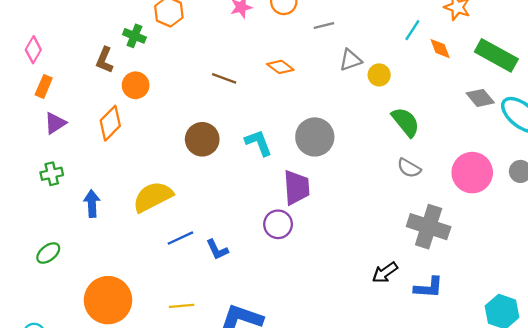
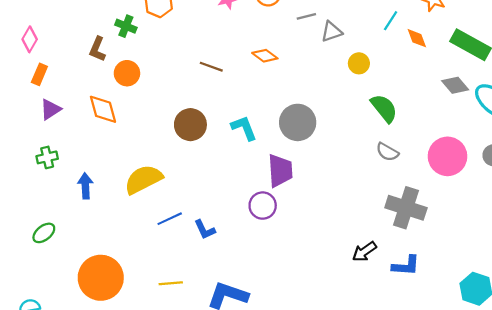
gray triangle: (350, 60) -> (332, 32), moved
orange diamond: (110, 123) -> (103, 109), turned -60

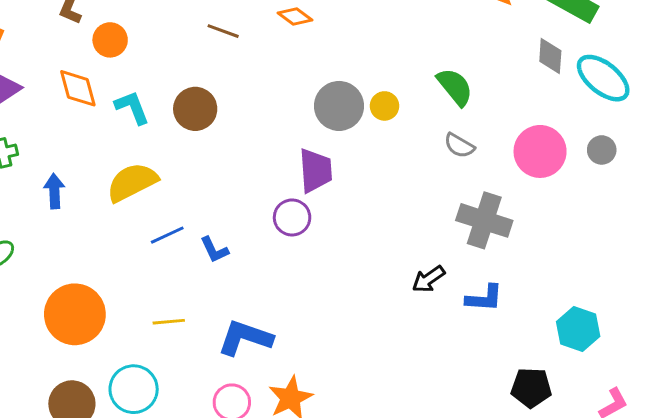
yellow circle: (359, 63) -> (384, 106), moved
gray diamond: (455, 85) -> (550, 56), turned 44
cyan L-shape: (244, 128) -> (132, 107), moved

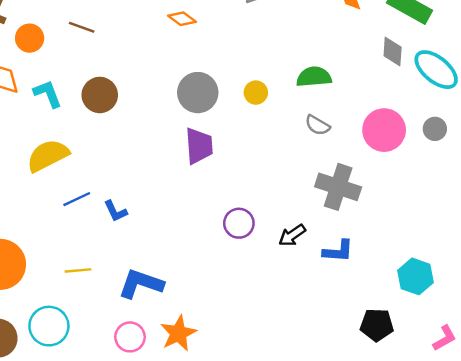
brown line: (223, 31) -> (82, 27), moved
green semicircle: (455, 87) -> (314, 77), turned -56
gray circle: (339, 106) -> (198, 93), moved
purple circle: (292, 217) -> (239, 223), moved

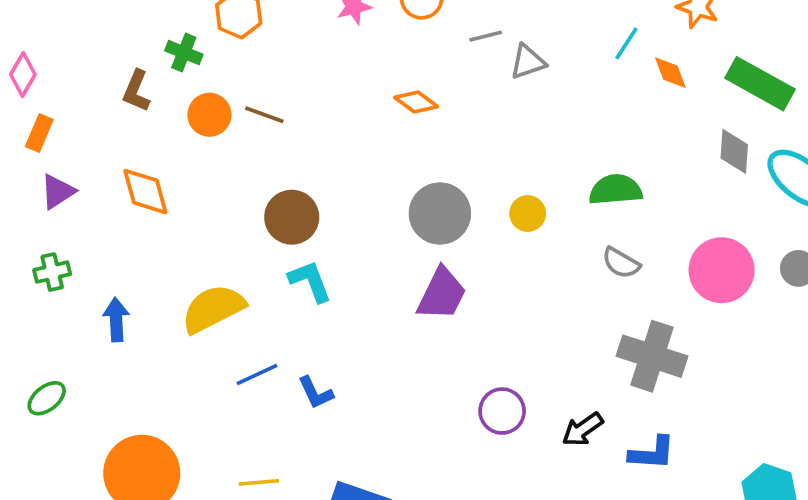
orange circle: (30, 38) -> (209, 115), moved
cyan L-shape: (48, 94) -> (310, 281), moved
purple trapezoid: (199, 146) -> (442, 294), turned 30

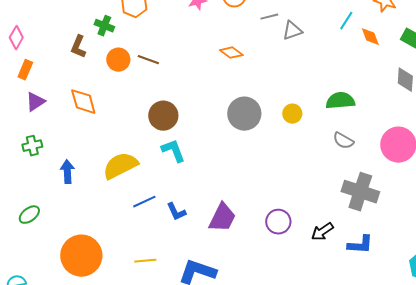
purple trapezoid: (442, 294) -> (222, 218), moved

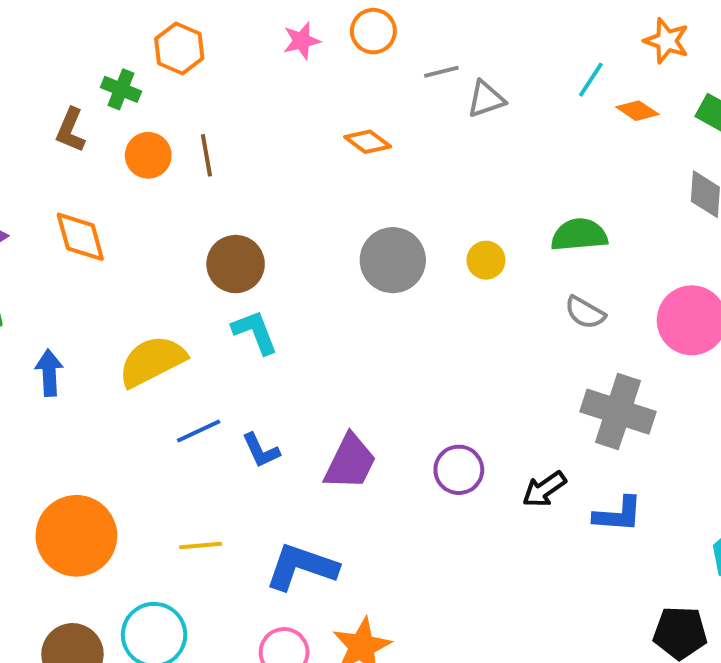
orange diamond: (370, 37) -> (637, 111), turned -35
brown line: (148, 60) -> (206, 155), turned 60

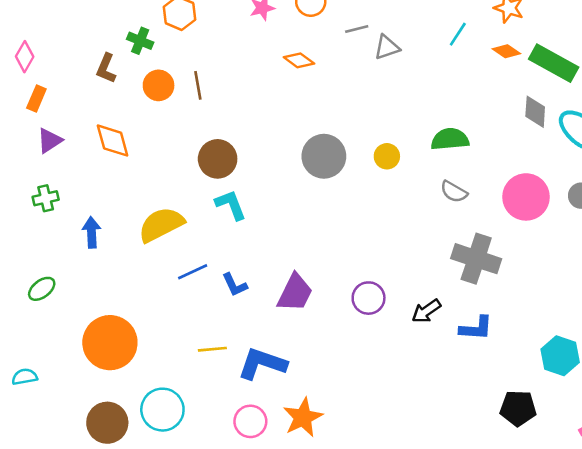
orange diamond: (637, 111) -> (506, 51), moved
orange diamond: (368, 142) -> (299, 60), moved
yellow line: (201, 546) -> (212, 349), moved

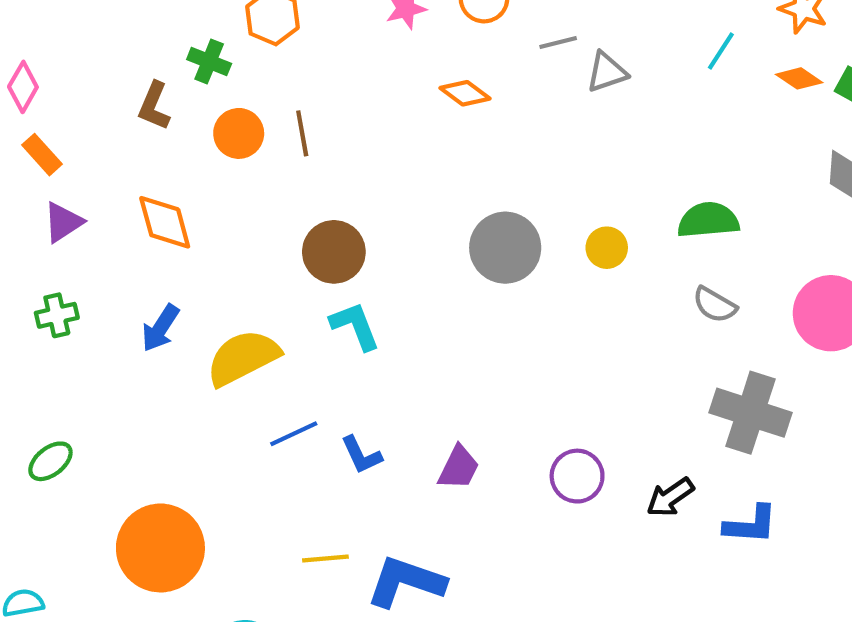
orange rectangle: (36, 99) -> (42, 155), turned -65
blue arrow: (92, 232) -> (160, 328), moved, turned -144
purple trapezoid: (295, 293) -> (459, 468), size x0.7

